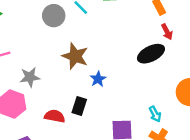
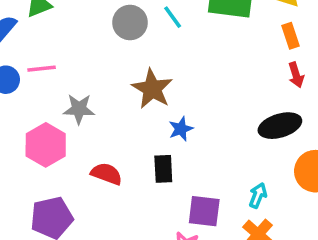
black ellipse: (151, 54) -> (280, 126), moved
black rectangle: (79, 106) -> (163, 169), moved, turned -30
cyan arrow: (155, 114) -> (258, 196), turned -140

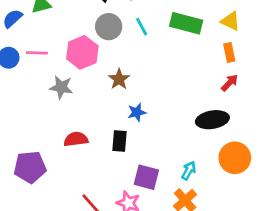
red arrow: (296, 75) -> (230, 83), turned -126
brown star: (152, 89) -> (119, 79), size x0.7
pink hexagon: (46, 145) -> (82, 52), moved
red semicircle: (106, 174) -> (76, 139), turned -35

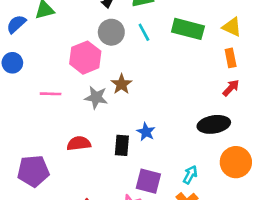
pink line: (37, 53) -> (51, 94), moved
gray star: (61, 87) -> (96, 97), moved
blue star: (137, 112) -> (146, 132), moved, turned -30

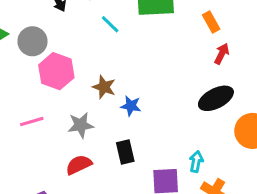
gray circle: (111, 32) -> (32, 41), moved
gray star: (96, 97) -> (81, 125), moved
blue star: (146, 132) -> (131, 106), moved
cyan arrow: (190, 175) -> (196, 162), moved

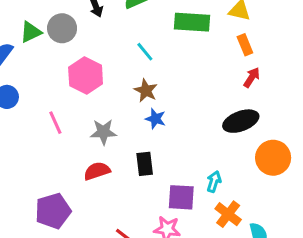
cyan line: (110, 24) -> (145, 52), moved
gray circle: (32, 41) -> (62, 28), moved
brown star: (104, 87) -> (146, 91), moved
pink line: (32, 121) -> (55, 123), turned 75

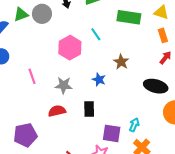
pink hexagon: (86, 76) -> (70, 48), moved
brown star: (146, 91) -> (121, 62), moved
black ellipse: (241, 121) -> (156, 86), turned 30

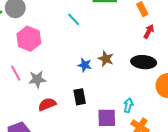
pink hexagon: (70, 48) -> (29, 39), moved
brown star: (121, 62) -> (106, 59), moved
gray star: (64, 85) -> (37, 79), moved

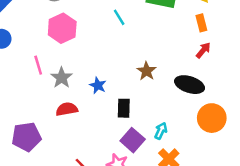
blue star: (85, 65) -> (98, 85), moved
gray star: (37, 79) -> (62, 78), turned 30
black rectangle: (80, 97) -> (124, 108), moved
purple square: (107, 118) -> (133, 140), turned 30

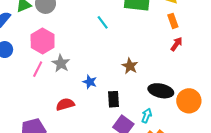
pink hexagon: (62, 28) -> (43, 41), moved
pink line: (38, 65) -> (38, 69), turned 49
gray star: (62, 78) -> (61, 63), moved
black ellipse: (190, 85) -> (161, 91), moved

